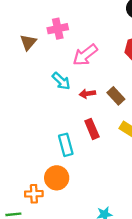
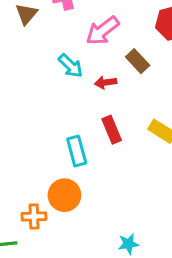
brown rectangle: (116, 96) -> (138, 61), moved

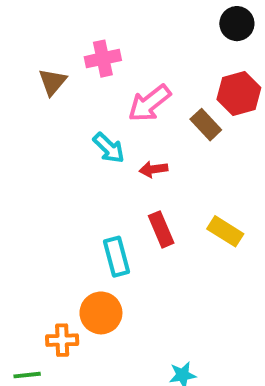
brown rectangle: (138, 61) -> (206, 125), moved

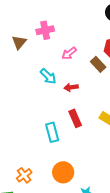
pink arrow: (150, 103) -> (69, 53), size x0.7
orange circle: (101, 313) -> (63, 172), moved
orange cross: (62, 340) -> (24, 175), turned -35

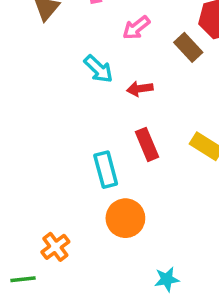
orange circle: (63, 172) -> (125, 218), moved

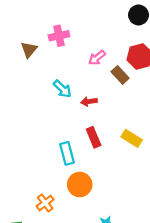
pink arrow: (136, 28) -> (97, 58), moved
orange cross: (55, 247) -> (45, 203), moved

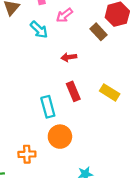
pink arrow: (97, 58) -> (64, 15), moved
cyan arrow: (62, 89) -> (39, 30), moved
orange cross: (45, 203) -> (27, 154), turned 35

